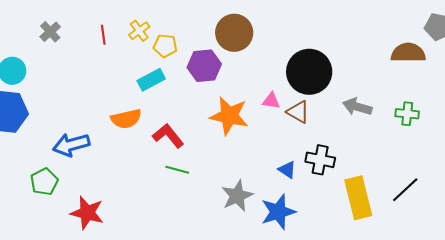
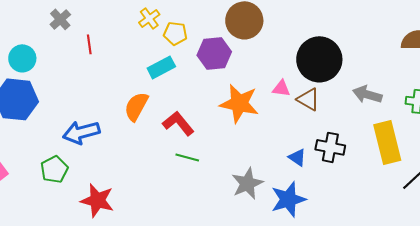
red line: (103, 35) -> (89, 44), moved
orange semicircle: (126, 119) -> (136, 106), turned 132
yellow rectangle: (358, 198) -> (387, 142), moved

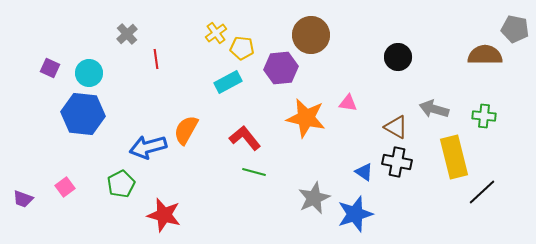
black circle: (319, 59) -> (398, 57), moved, size x0.6
brown triangle: (308, 99) -> (396, 127), moved
orange semicircle: (136, 106) -> (186, 130), moved

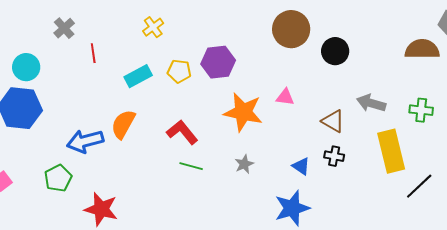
brown circle: (311, 35) -> (291, 29), moved
yellow pentagon: (242, 48) -> (179, 71), moved
cyan rectangle: (228, 82) -> (138, 76), moved
black cross: (397, 162) -> (334, 156), size x0.7
gray star: (314, 198) -> (244, 164), moved, size x0.6

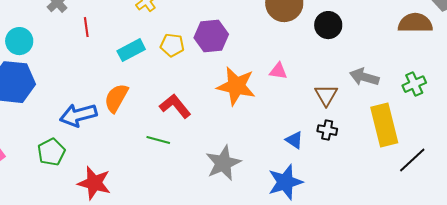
green cross: (421, 110) -> (414, 84), turned -30
brown triangle: (333, 121) -> (326, 95), turned 30
gray star: (244, 164) -> (223, 163), moved, size x1.8
green line: (191, 166) -> (158, 140), moved

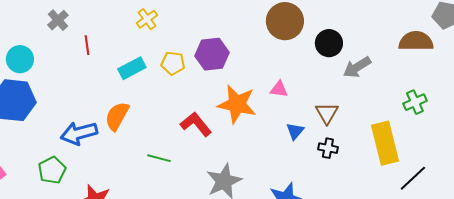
gray arrow: (364, 77) -> (357, 67), moved, turned -48
red L-shape: (175, 106) -> (196, 124), moved
blue triangle: (294, 140) -> (295, 131), moved, turned 36

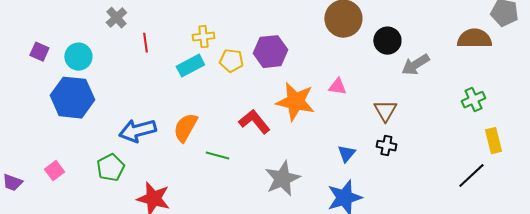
yellow cross: (147, 19) -> (203, 37), moved, turned 30
orange semicircle: (117, 116) -> (185, 128), moved
blue triangle: (295, 131) -> (346, 154), moved
yellow rectangle: (385, 143) -> (493, 141), moved, size x0.6

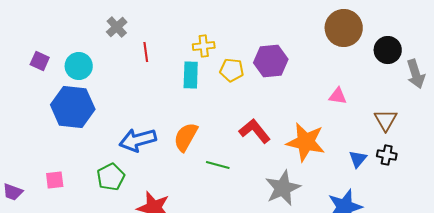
gray arrow: (415, 65) -> (416, 74), turned -76
cyan rectangle: (190, 66) -> (191, 75), turned -60
orange star: (295, 102) -> (306, 142), moved
blue triangle: (346, 154) -> (358, 159), moved
pink square: (54, 171) -> (55, 180), turned 30

